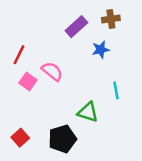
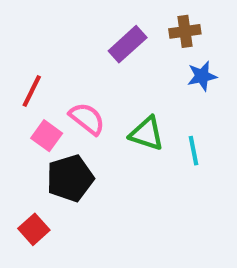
blue star: (101, 50) -> (202, 76), moved
green triangle: (88, 112) -> (147, 134), moved
black pentagon: (62, 139) -> (70, 178), moved

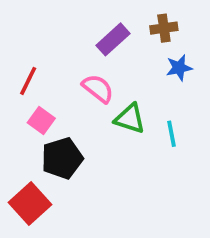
pink semicircle: (87, 119) -> (98, 88), moved
red square: (34, 229) -> (30, 203), size x1.5

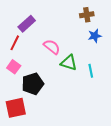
purple rectangle: (113, 39) -> (27, 24), moved
pink square: (41, 120) -> (14, 67), moved
red square: (30, 203) -> (16, 108), turned 30

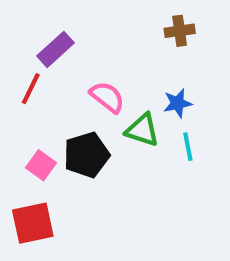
blue star: (95, 36) -> (178, 103), moved
pink square: (14, 67) -> (41, 165), moved
black pentagon: (33, 84) -> (87, 155), moved

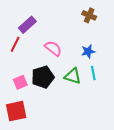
brown cross: (180, 31) -> (89, 15), turned 32
green triangle: (142, 130) -> (73, 76), moved
pink square: (41, 165) -> (20, 82), turned 32

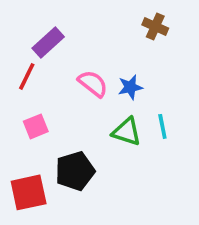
blue star: (88, 51) -> (130, 87), moved
black pentagon: (43, 77) -> (75, 171), moved
pink square: (20, 82) -> (36, 126), moved

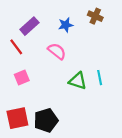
red line: (27, 76) -> (16, 47), turned -63
blue star: (130, 87) -> (66, 25), moved
black pentagon: (75, 171) -> (46, 120), moved

